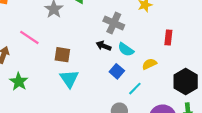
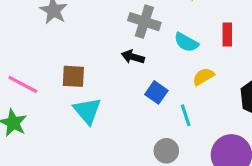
pink line: (29, 37) -> (23, 84), moved
cyan semicircle: (126, 50) -> (186, 42), moved
cyan line: (135, 89) -> (186, 115), turned -56

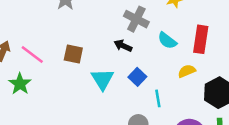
red rectangle: (227, 35) -> (201, 39), size x1.5
yellow semicircle: (203, 77) -> (187, 71), moved
cyan triangle: (87, 111) -> (102, 79), moved

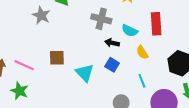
black arrow: (123, 46) -> (112, 43), moved
yellow semicircle: (187, 71) -> (142, 52), moved, turned -88
cyan line: (158, 98) -> (142, 81), moved

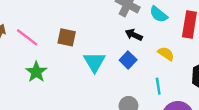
cyan semicircle: (130, 31) -> (159, 14), moved
yellow semicircle: (142, 52) -> (166, 54), turned 144
green star: (19, 91) -> (36, 72), moved

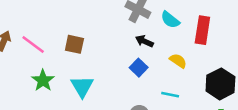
cyan triangle: (94, 62) -> (82, 86), moved
cyan line: (158, 86) -> (170, 95), turned -70

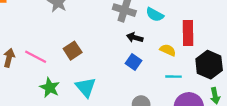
red rectangle: (202, 30) -> (188, 33), moved
brown square: (74, 44) -> (73, 51), turned -36
cyan line: (170, 95) -> (174, 77), moved

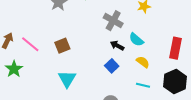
cyan semicircle: (155, 15) -> (136, 40), moved
red rectangle: (188, 33) -> (176, 48), moved
green star: (50, 88) -> (14, 69), moved

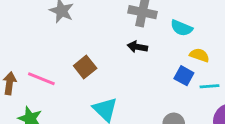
black arrow: (117, 46) -> (137, 47), moved
blue square: (112, 66) -> (184, 76), moved

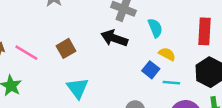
cyan semicircle: (181, 28) -> (155, 28), turned -144
black arrow: (137, 47) -> (114, 38), size x1.5

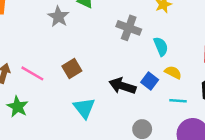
black arrow: (114, 38) -> (122, 86), moved
blue square: (151, 70) -> (150, 81), moved

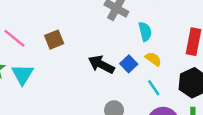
cyan line: (178, 101) -> (154, 88), turned 42
cyan triangle: (84, 108) -> (22, 74), moved

